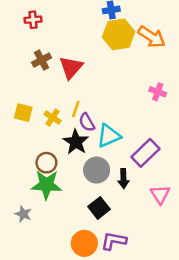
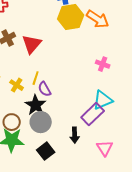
cyan triangle: (109, 136) -> (103, 100), moved
gray circle: (97, 170) -> (41, 122), moved
black square: (99, 208) -> (46, 151), moved

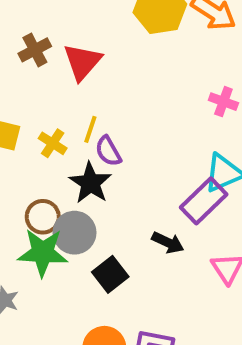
gray circle: (41, 122) -> (74, 233), moved
black arrow: (75, 135) -> (168, 243), turned -63

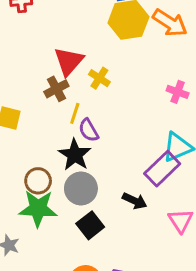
brown cross: (35, 50) -> (56, 89), moved
yellow cross: (53, 143) -> (99, 78), moved
gray circle: (74, 233) -> (81, 188), moved

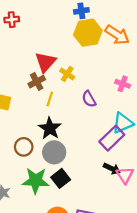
purple semicircle: (89, 130) -> (89, 99), moved
black arrow: (135, 201) -> (112, 169), moved
green star: (38, 208) -> (36, 181), moved

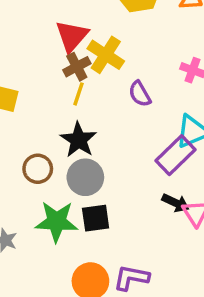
yellow cross: (67, 74) -> (106, 55), size x1.5
brown cross: (37, 82) -> (77, 67), moved
black square: (61, 178) -> (96, 218), turned 30

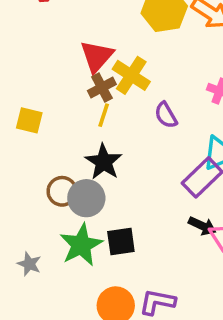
gray circle: (85, 177) -> (86, 198), moved
green star: (56, 222) -> (81, 245), turned -30

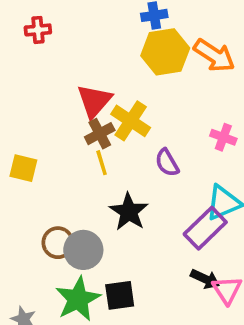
yellow line: (104, 115) -> (102, 163), turned -35
black star: (104, 162) -> (129, 212), moved

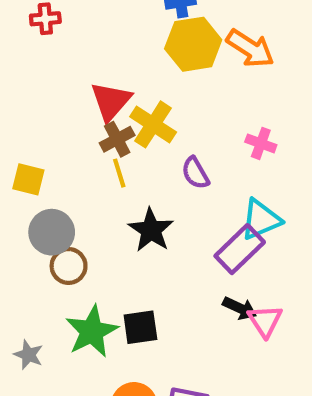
gray circle: (83, 250) -> (52, 232), moved

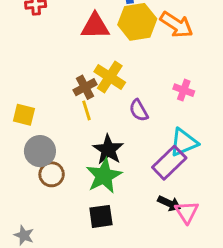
red triangle: (111, 101) -> (95, 26), moved, turned 48
green star: (92, 331) -> (104, 176), moved

